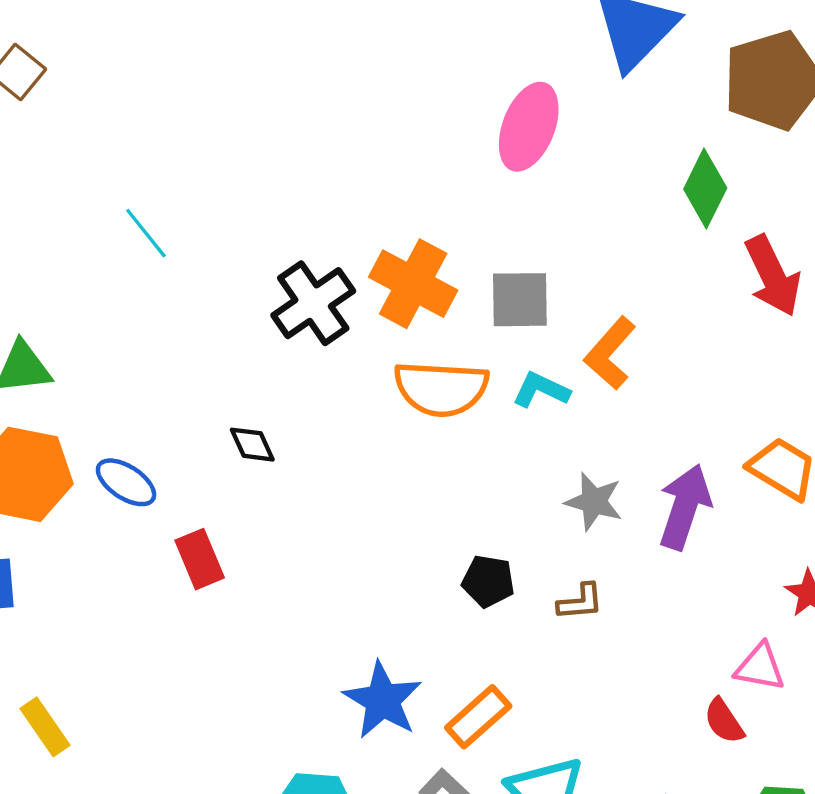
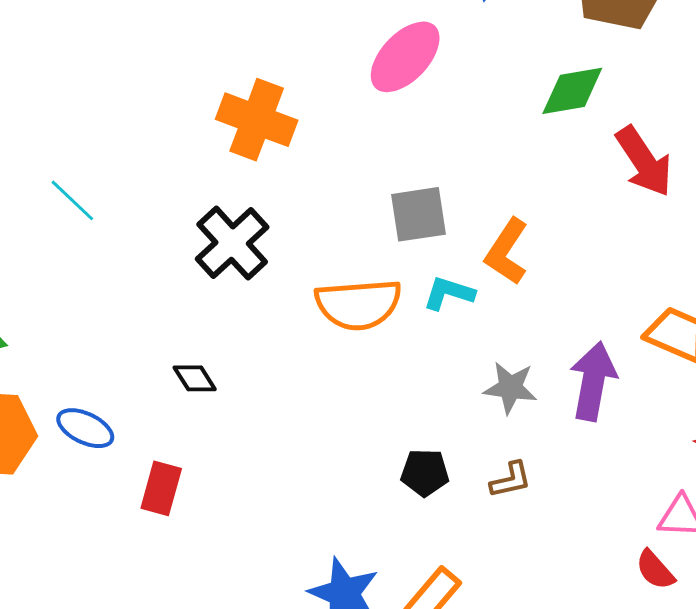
pink ellipse: (529, 127) -> (405, 57), turned 30
green diamond: (705, 188) -> (572, 91), turned 62
orange cross: (413, 284) -> (257, 120), moved
red rectangle: (200, 559) -> (161, 488), turned 46

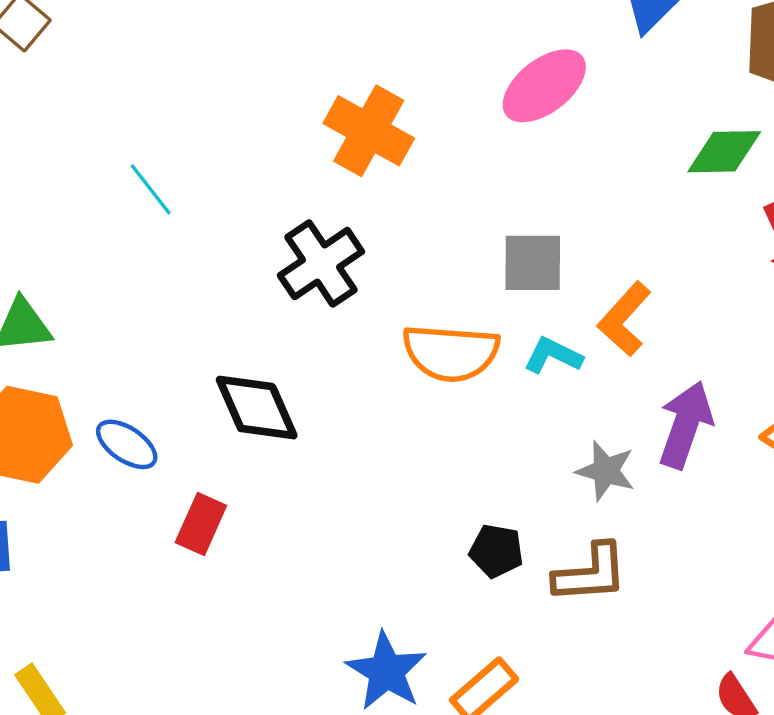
black diamond: (195, 378) -> (257, 408), size x1.8
purple arrow: (593, 381) -> (686, 425), moved
brown L-shape: (511, 480) -> (590, 573), size x1.6

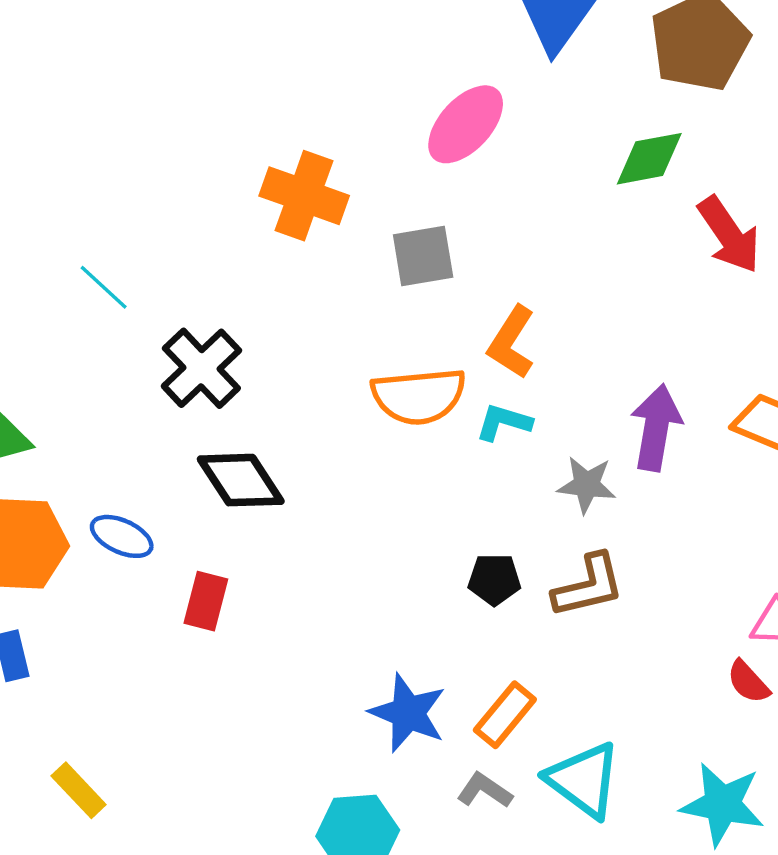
gray square: (533, 263) -> (423, 256), moved
black cross: (321, 264) -> (201, 368), moved
orange L-shape: (624, 319) -> (512, 342), moved
cyan L-shape: (553, 356) -> (504, 422), moved

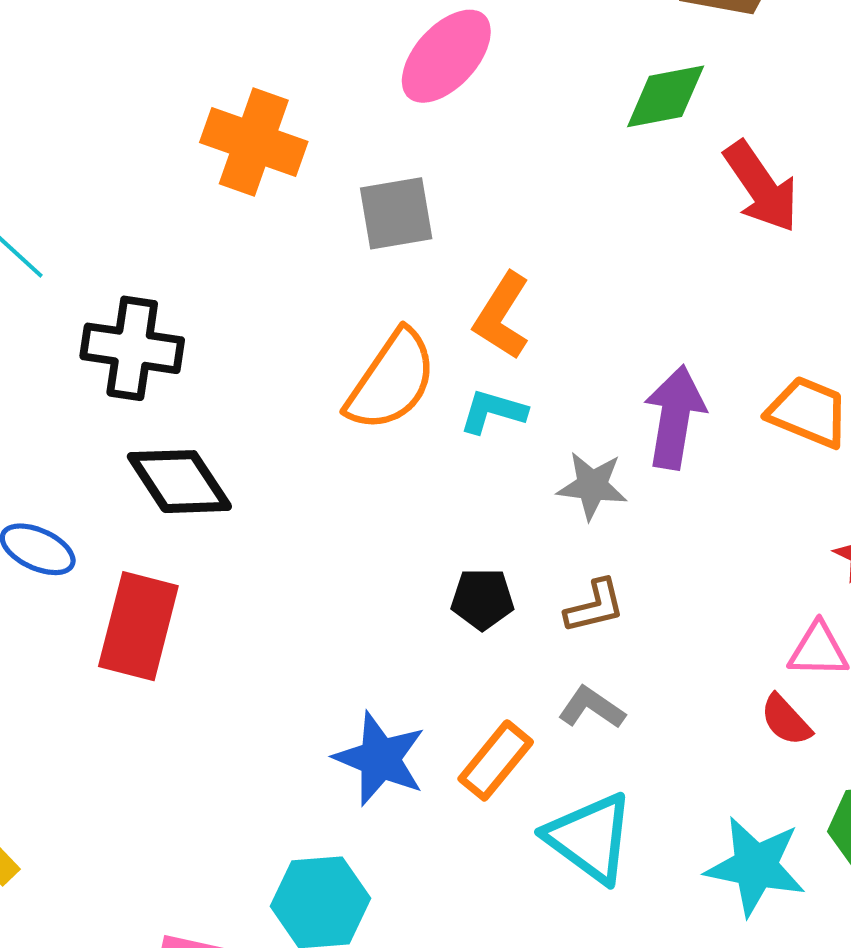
black cross: (201, 368) -> (132, 348), turned -38
orange semicircle: (419, 396) -> (391, 381), turned -50
brown L-shape: (588, 586) -> (595, 606), size x0.7
red rectangle: (206, 601) -> (138, 626), size x1.5
gray L-shape: (485, 790) -> (592, 708), moved

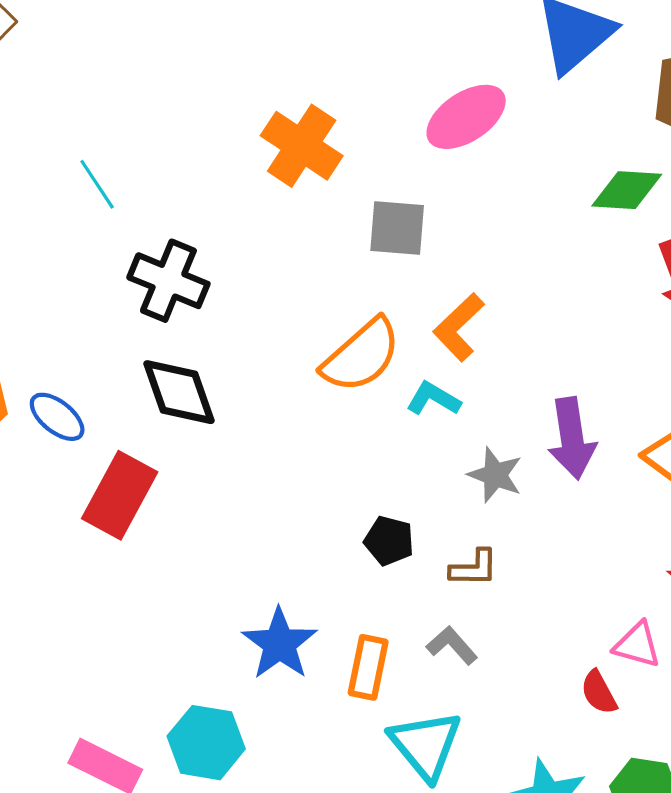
purple arrow: (675, 417) -> (572, 438), turned 148
orange rectangle: (496, 760) -> (368, 667), turned -42

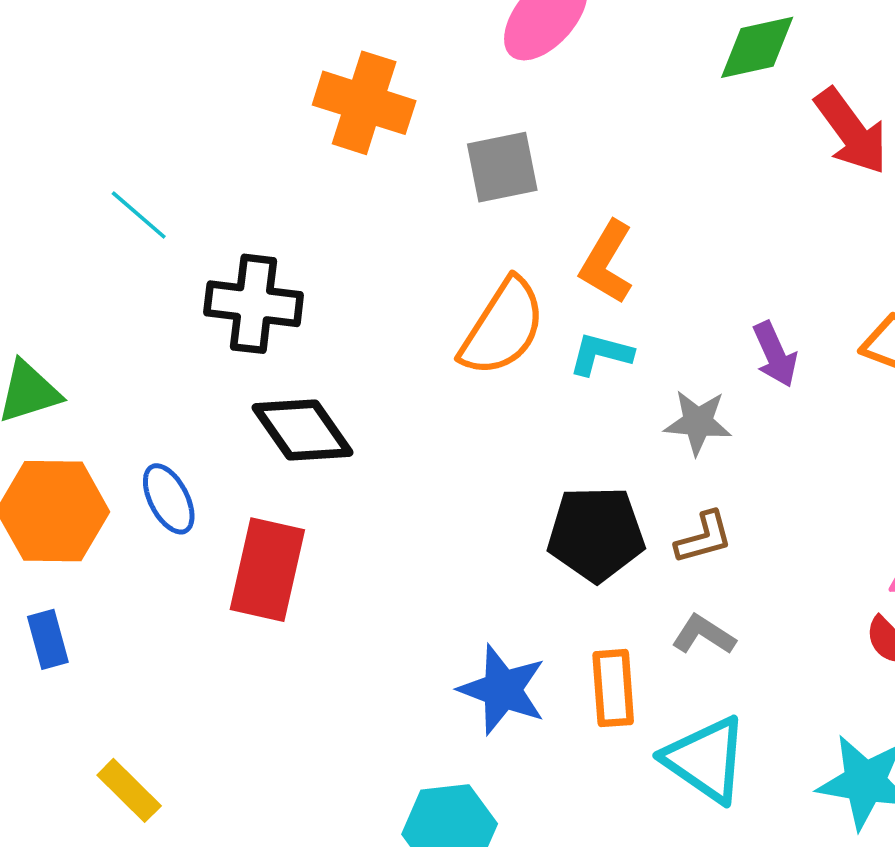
blue ellipse: (57, 417) -> (169, 499), turned 40
purple arrow: (572, 438) -> (775, 354), size x0.7
black pentagon: (389, 541) -> (596, 534), size x1.6

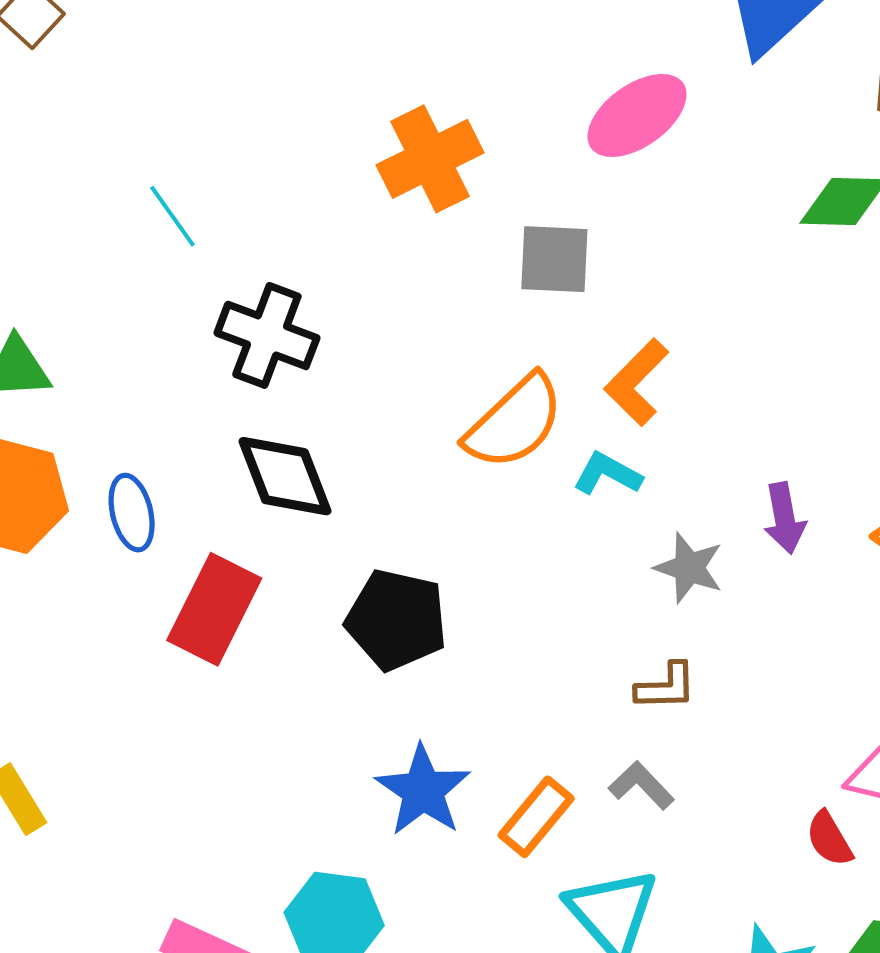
orange cross: (364, 103) -> (430, 159), turned 32
black pentagon: (596, 534) -> (396, 620), moved
orange rectangle: (613, 688) -> (536, 817), turned 30

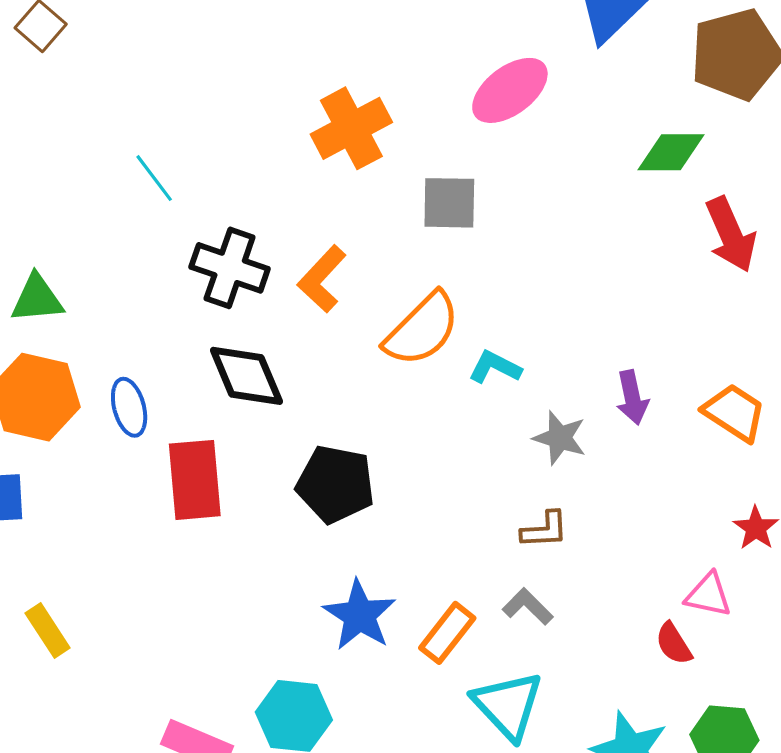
orange L-shape: (637, 382) -> (322, 279), moved
red rectangle: (214, 609) -> (195, 480), turned -30

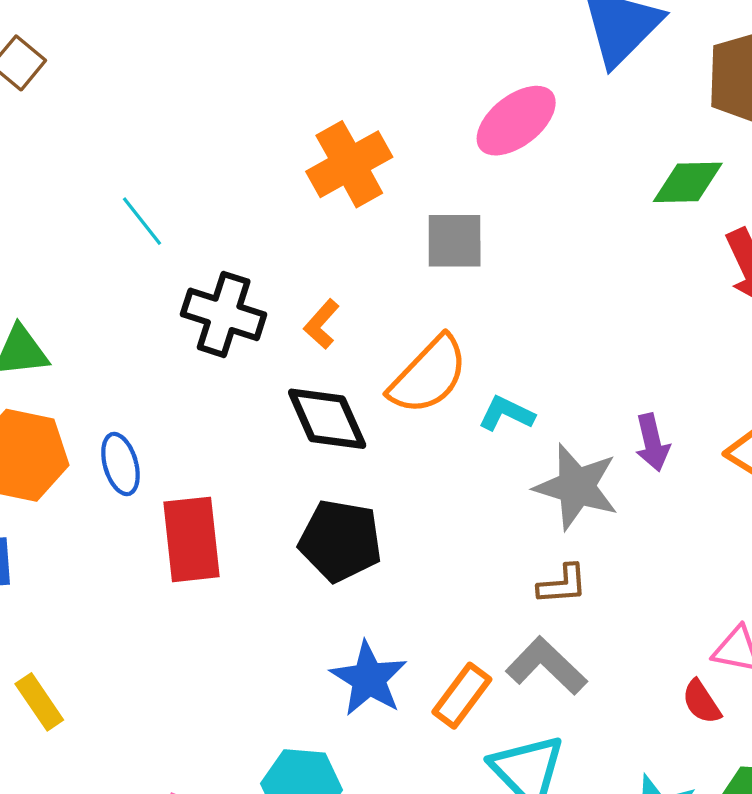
orange L-shape: (322, 279) -> (322, 324), size x0.7
black diamond: (246, 376) -> (327, 419), moved
gray star: (560, 438) -> (576, 487), size x1.5
gray L-shape: (528, 607) -> (546, 666), size x1.5

